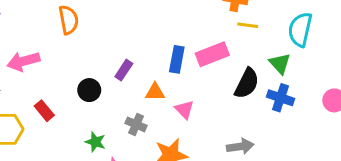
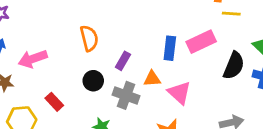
orange semicircle: (69, 20) -> (89, 38), moved
pink triangle: (184, 110) -> (179, 93), size x1.4
gray cross: (136, 124) -> (126, 95), moved, size x1.4

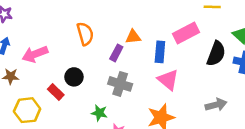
blue rectangle: (170, 48) -> (160, 52), moved
orange triangle: (152, 79) -> (133, 37), moved
black circle: (93, 81) -> (74, 77), moved

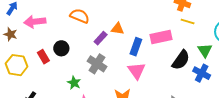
orange semicircle: (85, 34) -> (80, 16), turned -66

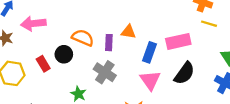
orange semicircle: (80, 16) -> (83, 38), moved
purple rectangle: (101, 38) -> (109, 43), turned -40
black semicircle: (181, 60) -> (184, 73), moved

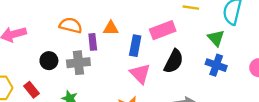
orange semicircle: (83, 38) -> (71, 25), moved
red rectangle: (43, 64) -> (32, 90), moved
gray cross: (105, 72) -> (78, 63), moved, turned -30

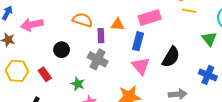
pink rectangle: (163, 30) -> (150, 18), moved
gray cross: (78, 63) -> (98, 59), moved, turned 30
blue cross: (216, 65) -> (208, 75), moved

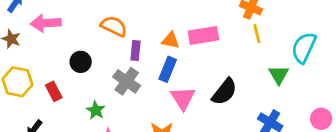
yellow line: (189, 11) -> (257, 34), turned 56
orange triangle: (118, 24) -> (171, 40), moved
blue rectangle: (138, 41) -> (168, 69), moved

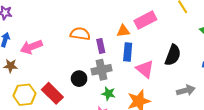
black circle: (81, 62) -> (79, 79), moved
gray cross: (127, 81) -> (101, 70), turned -30
red rectangle: (54, 91) -> (52, 93), size x1.5
green star: (96, 110) -> (108, 94), moved

